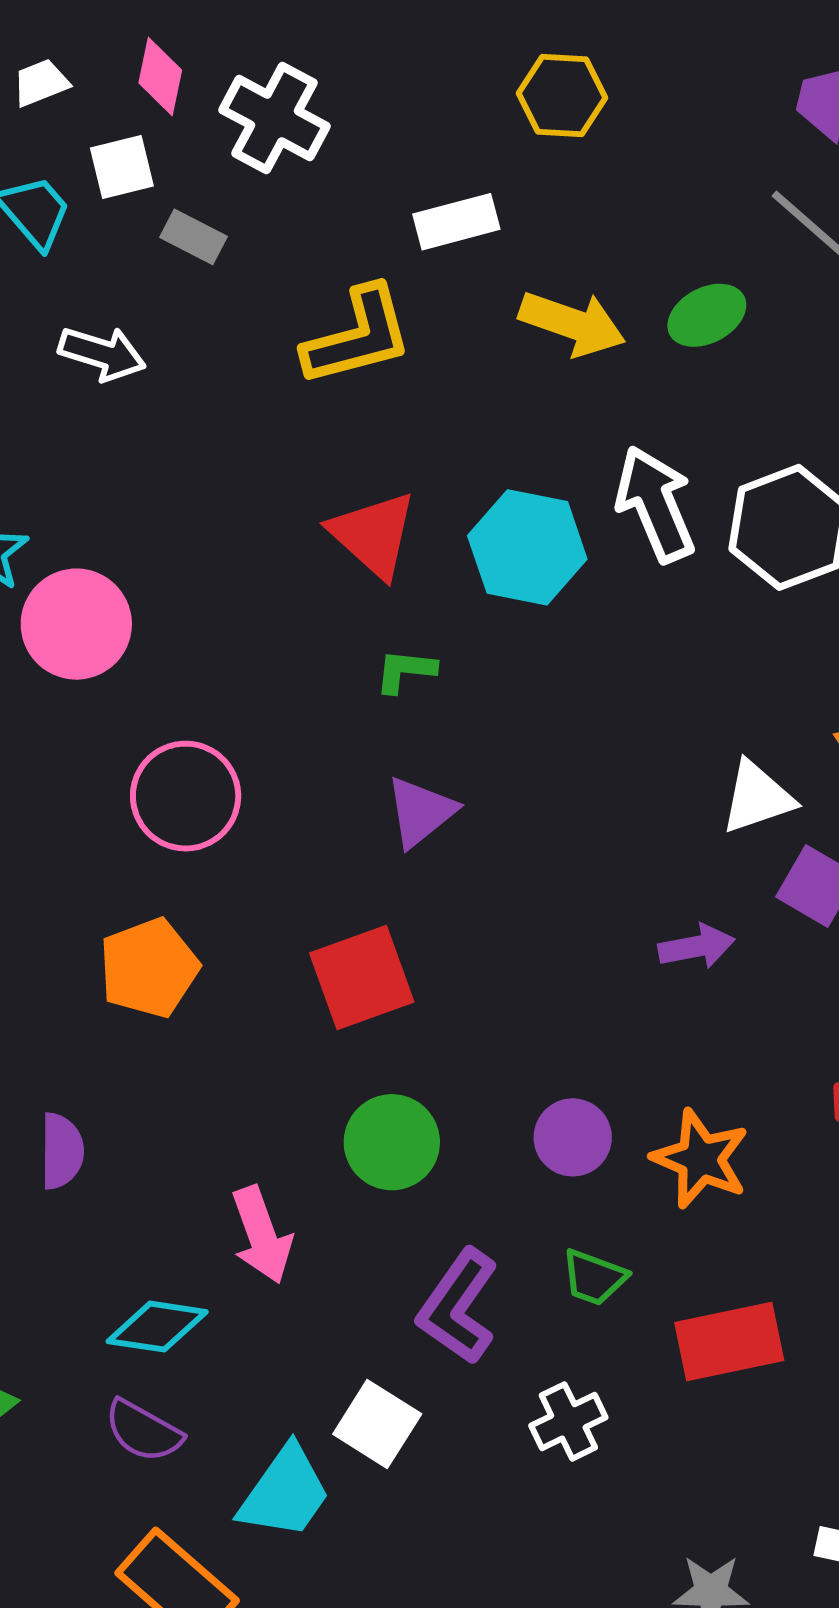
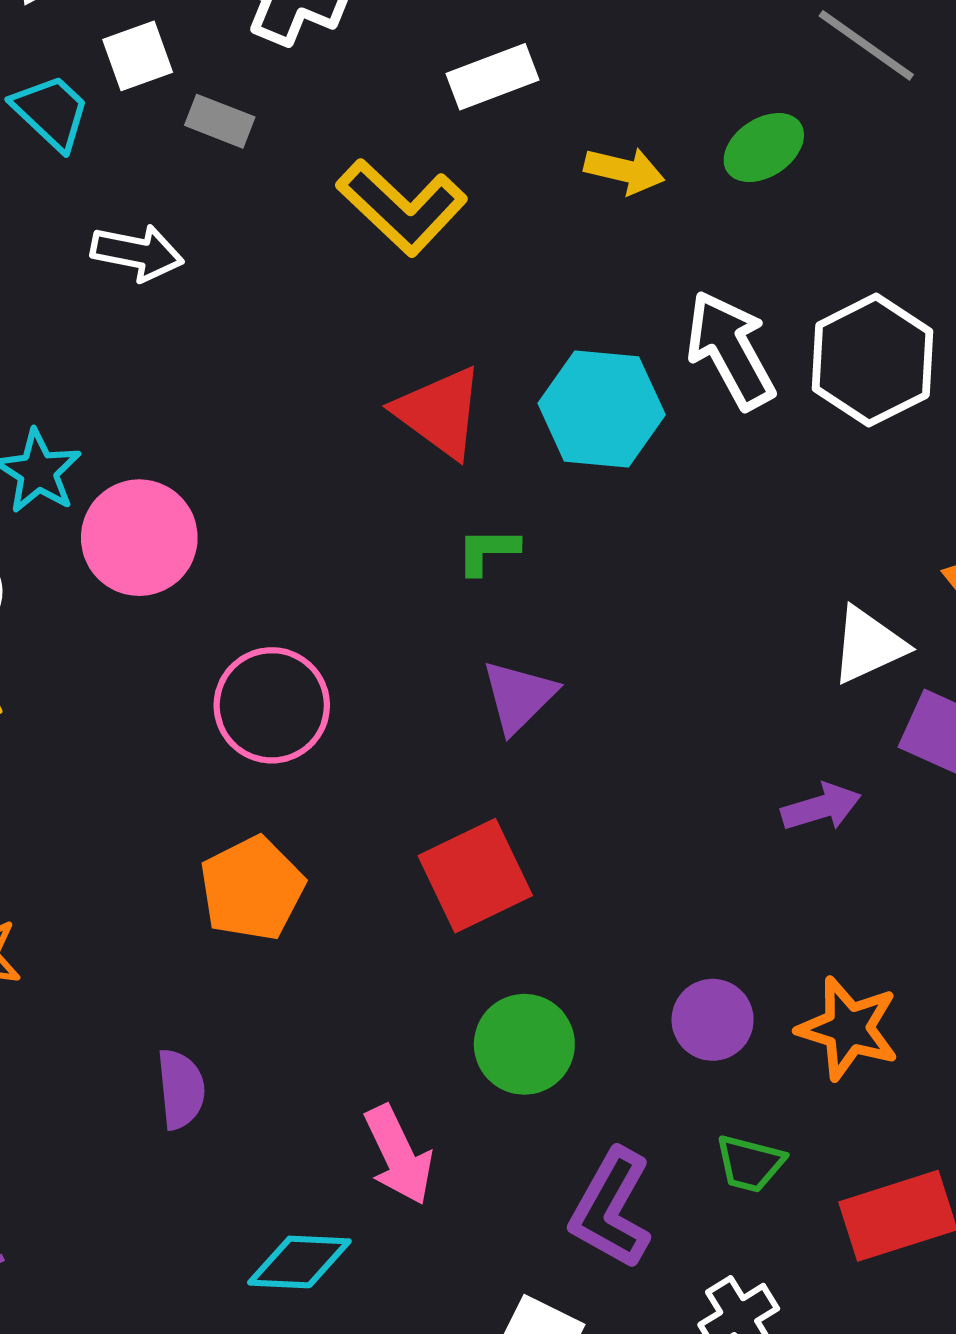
yellow arrow: (572, 323) -> (624, 171), size x0.7
yellow L-shape: (358, 336) -> (402, 207), turned 64

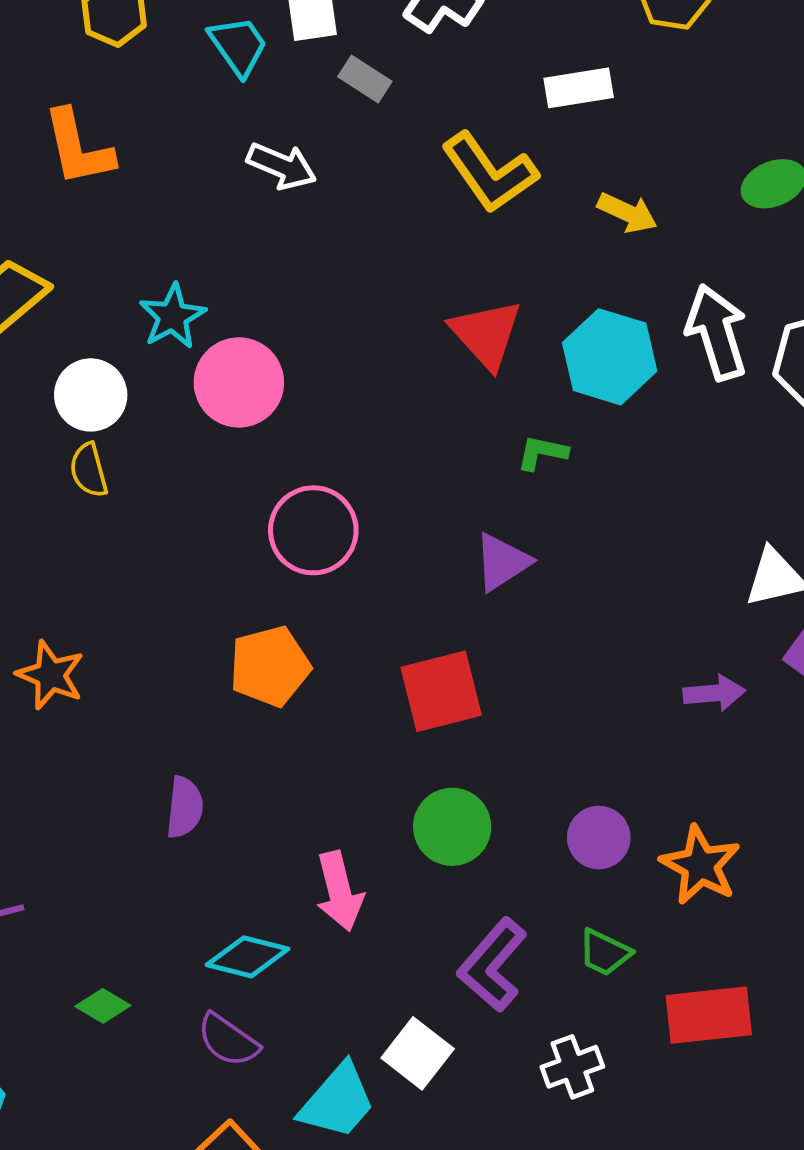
yellow arrow: (624, 171) -> (627, 213), moved
green L-shape: (488, 551) -> (542, 453), moved

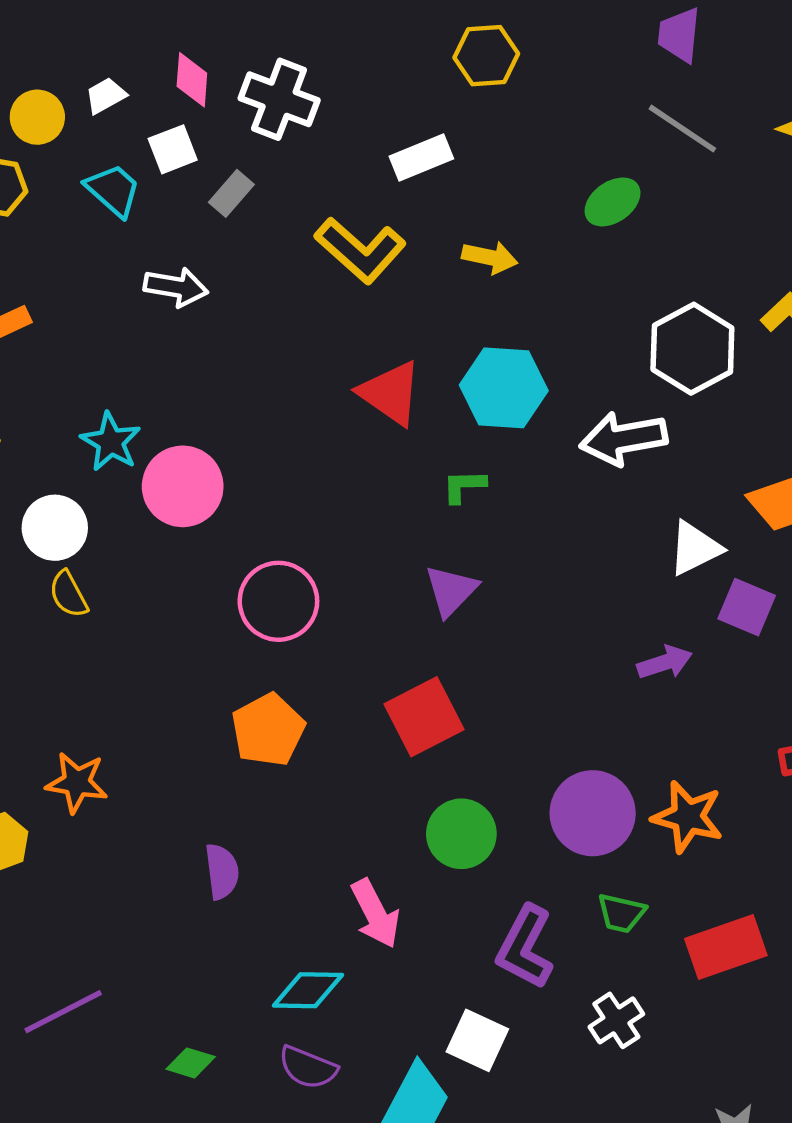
gray rectangle: (365, 79) -> (231, 193), turned -69
white arrow: (717, 332) -> (624, 439), moved, turned -70
purple circle: (599, 838) -> (593, 813), size x1.5

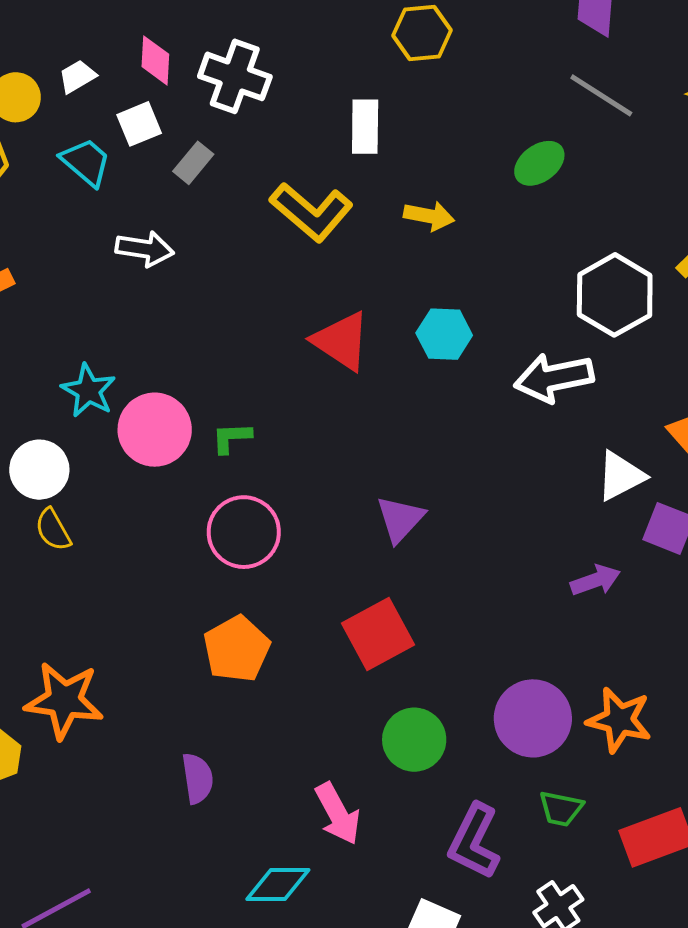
white rectangle: (421, 157) -> (365, 127), turned -66
cyan hexagon: (504, 388) -> (444, 334), size x0.7
green L-shape: (464, 486) -> (231, 438), moved
orange star: (77, 782) -> (64, 700), size x1.4

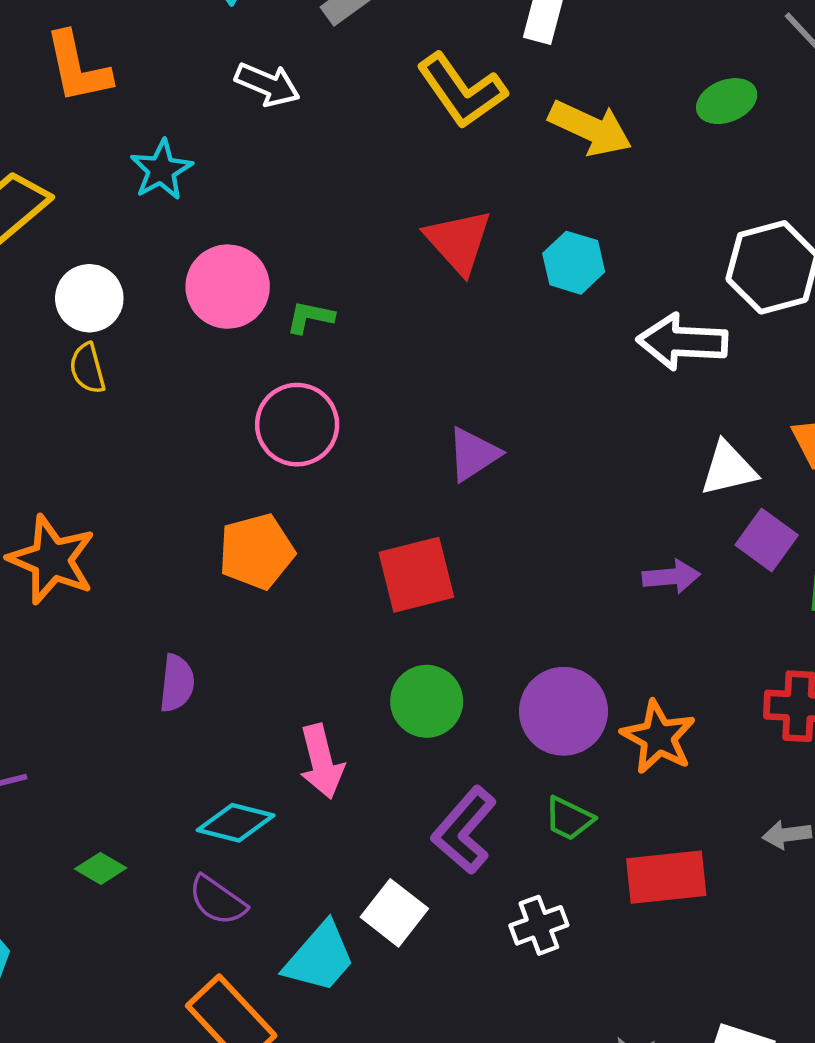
yellow arrow: (429, 216) -> (590, 128), size x1.5
cyan star: (88, 391) -> (161, 170), moved

